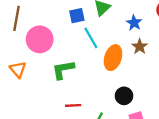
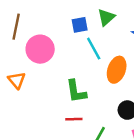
green L-shape: (63, 70) -> (76, 91), moved, turned -90

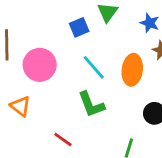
cyan line: (94, 49) -> (94, 67), moved
red line: (74, 119) -> (63, 139), moved, turned 49

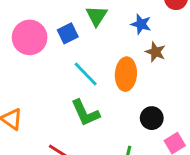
pink circle: (40, 65) -> (30, 37), moved

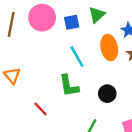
orange ellipse: (126, 74) -> (109, 48), moved, turned -30
black circle: (152, 118) -> (107, 94), moved

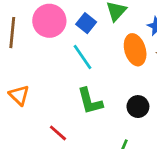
blue square: (72, 22) -> (86, 23), turned -35
cyan line: (77, 56) -> (82, 57), moved

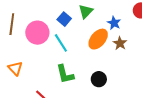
pink circle: (49, 21) -> (37, 33), moved
orange ellipse: (135, 50) -> (98, 39), turned 55

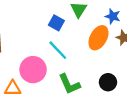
pink circle: (37, 33) -> (33, 70), moved
orange triangle: (15, 68) -> (13, 88), turned -35

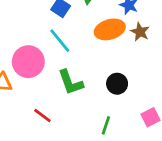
orange ellipse: (98, 38) -> (110, 29), turned 40

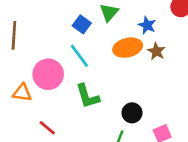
black circle: (117, 84) -> (132, 113), moved
red line: (42, 115) -> (47, 128), moved

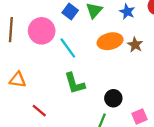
blue square: (82, 24) -> (70, 12), moved
blue star: (147, 25) -> (127, 12), moved
pink circle: (48, 74) -> (42, 31), moved

